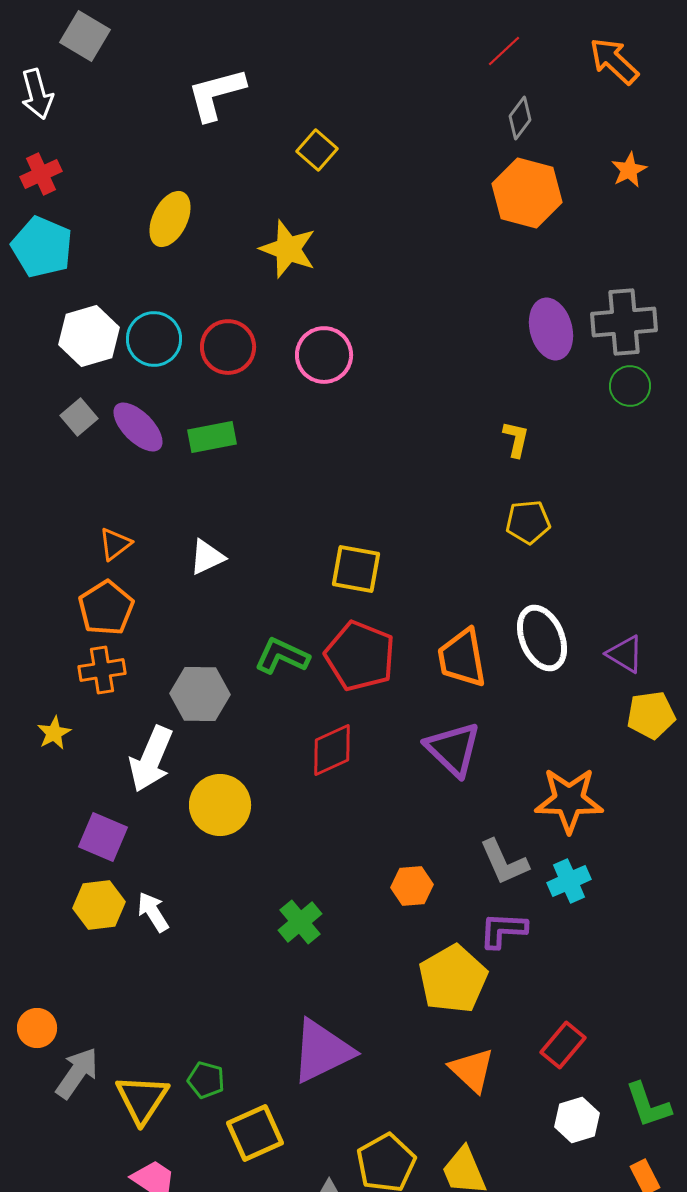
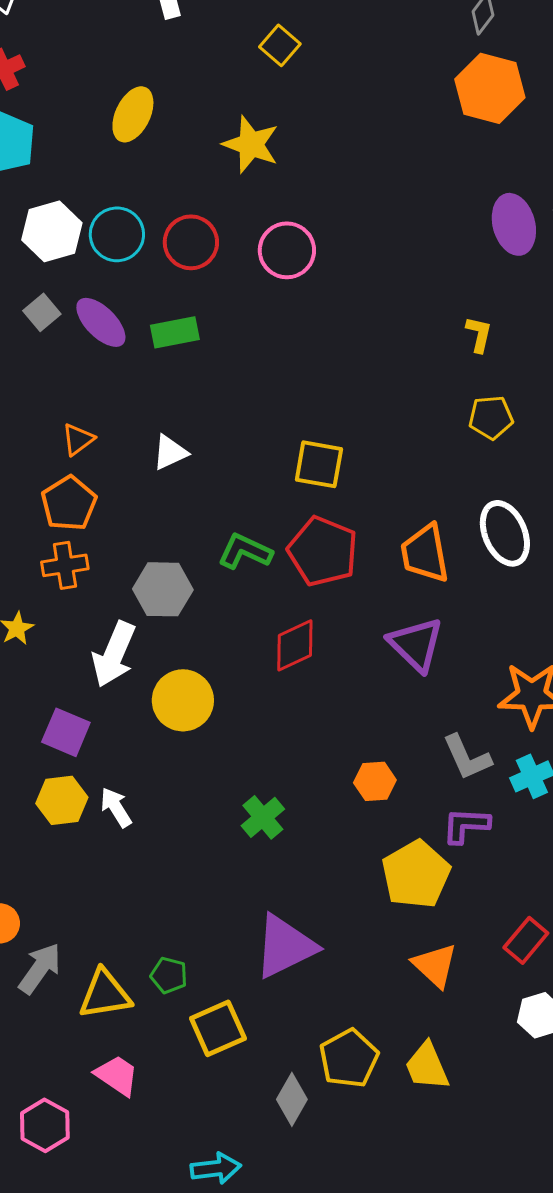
yellow triangle: (142, 1099) -> (105, 994), turned 48

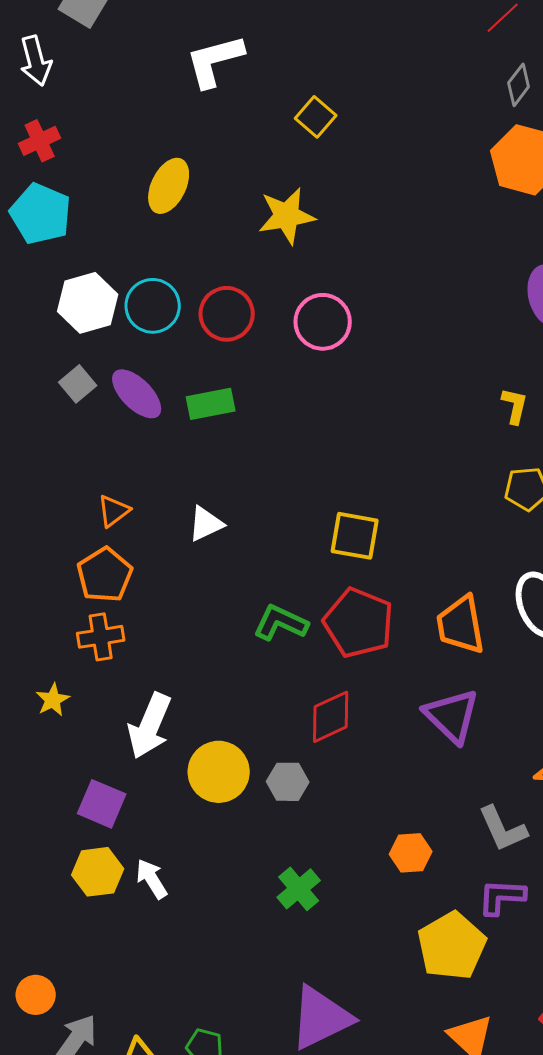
yellow star: (251, 144) -> (287, 216), turned -30
gray hexagon: (163, 589) -> (288, 782), moved, size x0.7

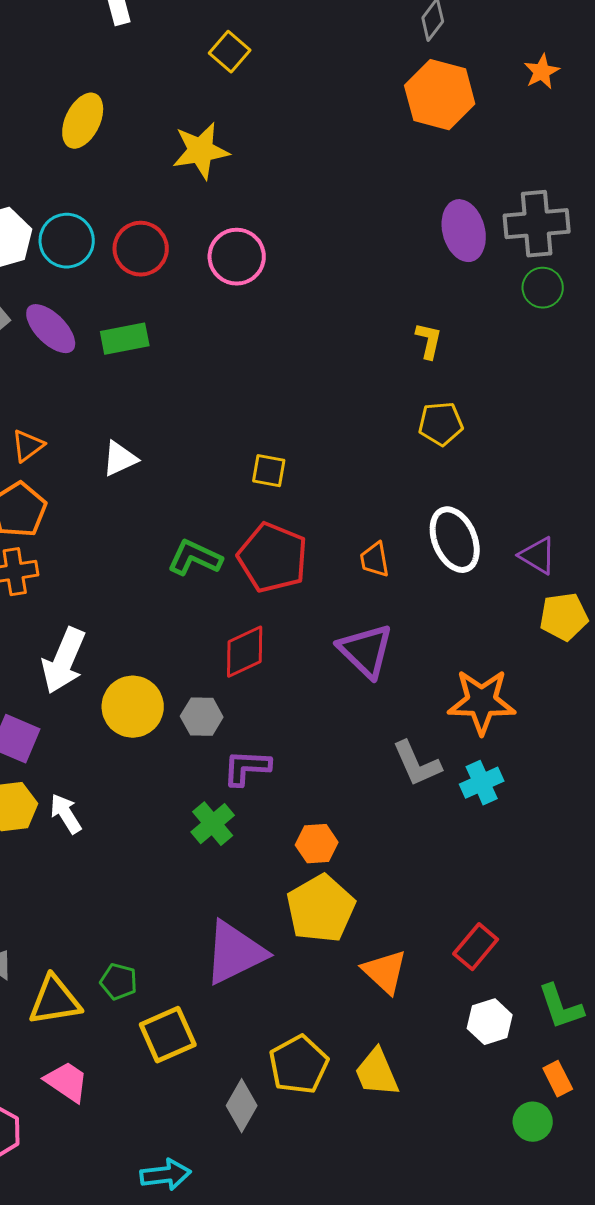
yellow square: (355, 536) -> (269, 471), size x0.7
orange trapezoid: (461, 625) -> (375, 560), size x0.6
orange hexagon: (411, 853) -> (317, 844), moved
purple L-shape: (502, 897) -> (247, 768), moved
yellow pentagon: (452, 946) -> (321, 909), moved

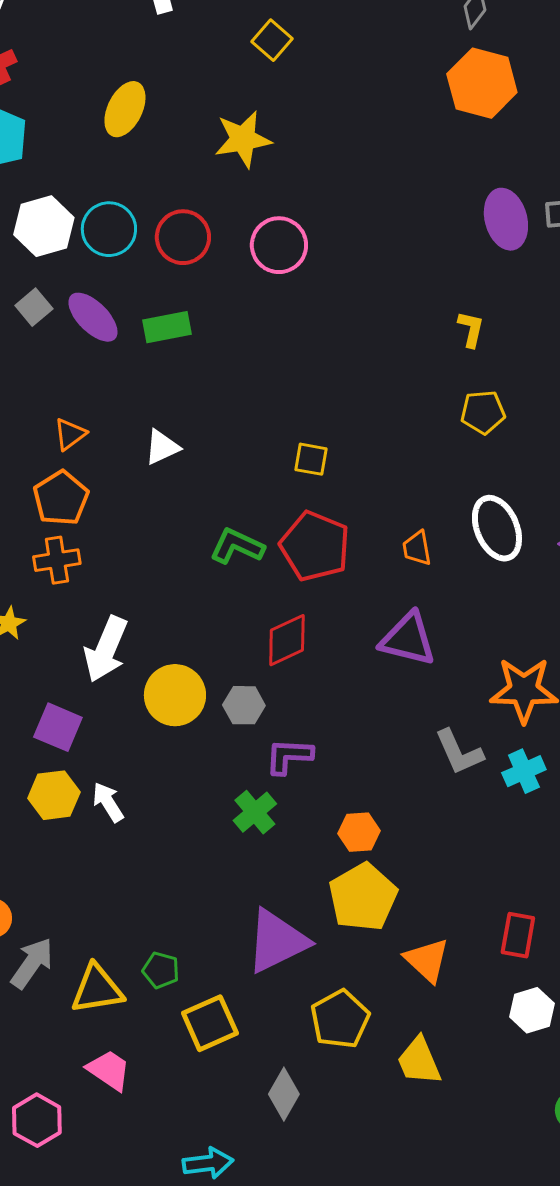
purple triangle: (366, 651) -> (408, 639), turned -30
red rectangle: (476, 947) -> (518, 935), turned -30
yellow pentagon: (299, 1065) -> (340, 1019), moved

